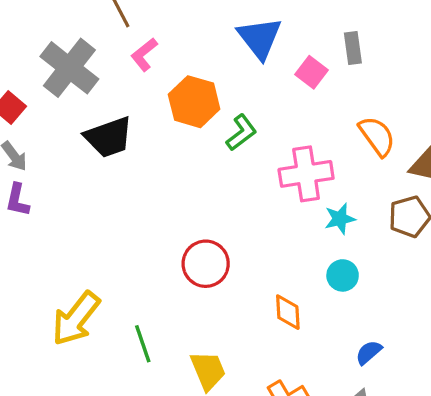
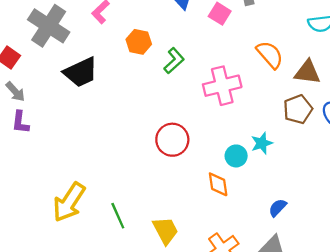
orange hexagon: (194, 102) -> (139, 42), size x0.7
cyan star: (340, 219) -> (262, 143), moved
red circle: (206, 264) -> (172, 140), moved
cyan circle: (343, 275) -> (236, 156), moved

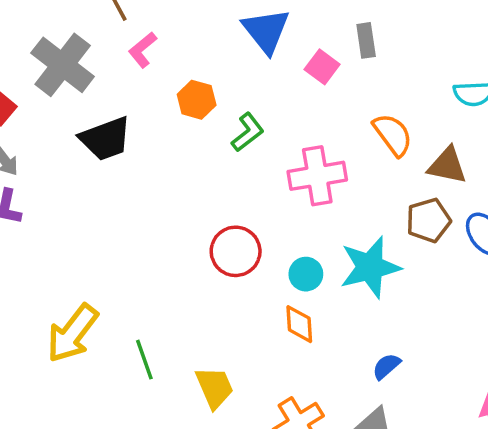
cyan star: (262, 143) -> (370, 267), size x1.8
cyan circle: (236, 156) -> (306, 274), moved

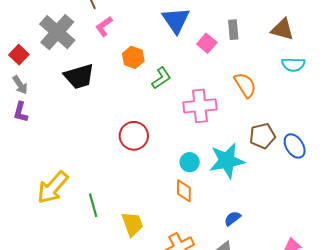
brown triangle: (447, 166) -> (282, 29), moved
red circle: (236, 251) -> (134, 136), moved

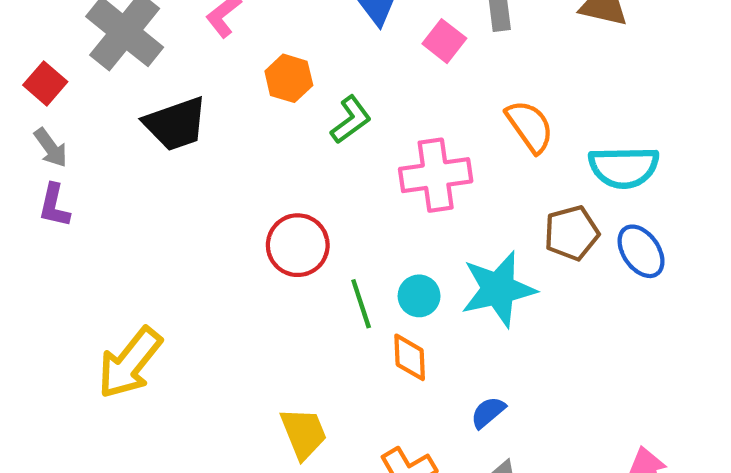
cyan semicircle: (293, 64) -> (624, 167), moved, size x1.4
green line: (93, 205) -> (361, 304), moved
blue semicircle: (232, 218) -> (488, 412), moved

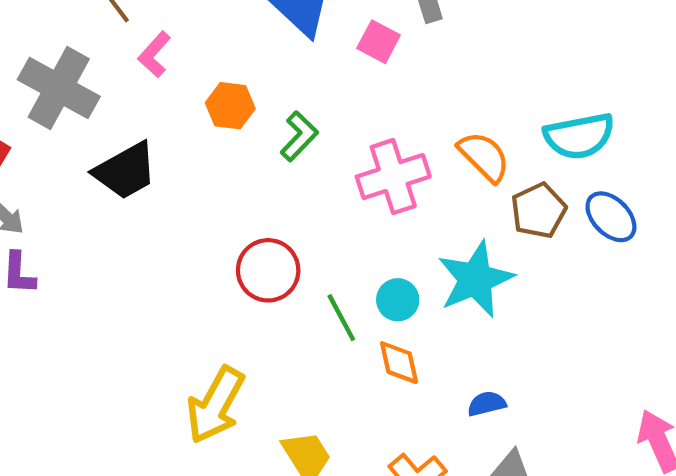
orange semicircle: (530, 126) -> (484, 157), moved
yellow arrow: (130, 363) -> (215, 405), moved
blue semicircle: (488, 412) -> (487, 404), turned 36

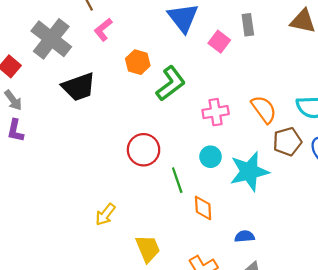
green L-shape: (299, 136) -> (171, 84), size x1.4
pink cross: (393, 177) -> (216, 112), size x0.7
cyan circle: (398, 300) -> (211, 157), moved
yellow arrow: (215, 405) -> (105, 214), size x0.6

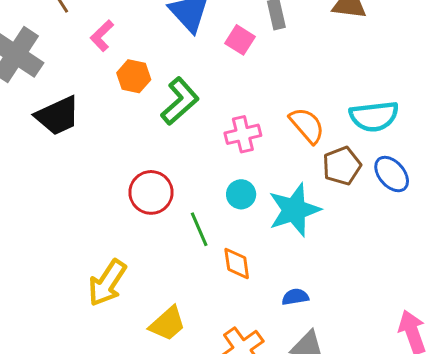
pink L-shape: (103, 30) -> (102, 36), moved
yellow arrow: (105, 214) -> (107, 283), size x1.5
yellow trapezoid: (148, 249) -> (167, 324), turned 76

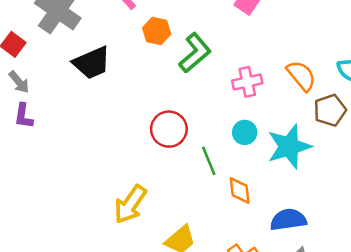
blue semicircle: (295, 297) -> (288, 220), size x1.6

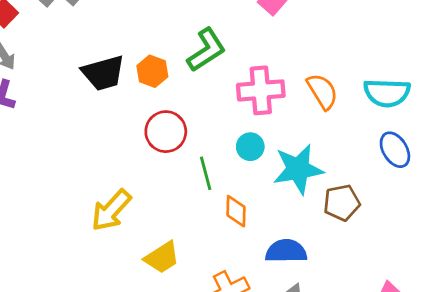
orange hexagon: (157, 31) -> (152, 71), moved
black trapezoid: (92, 63) -> (103, 73), moved
pink cross: (247, 82) -> (261, 90), size x1.4
brown pentagon: (330, 110) -> (342, 203), moved

